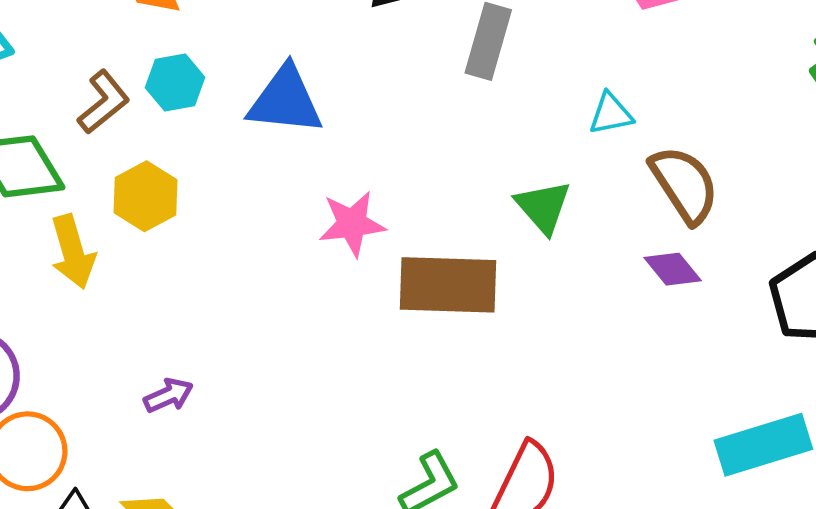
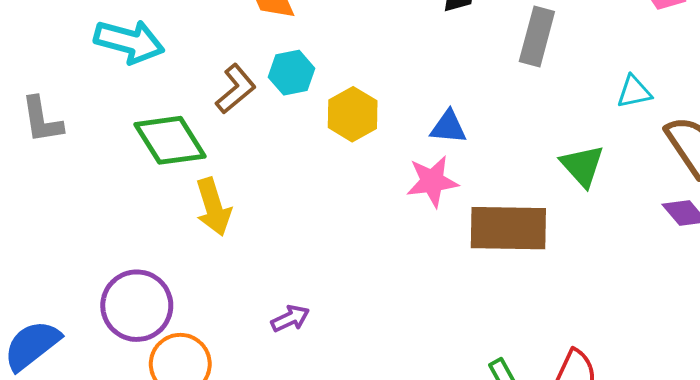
blue triangle: (285, 100) -> (448, 127), moved, size x0.6
yellow hexagon: (146, 196) -> (353, 114), moved

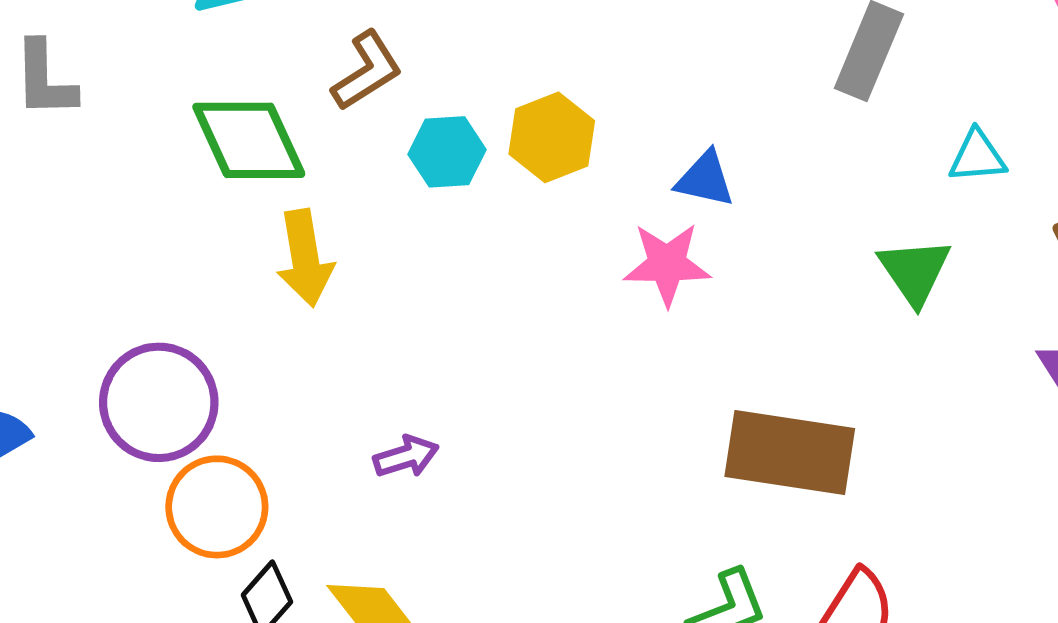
cyan hexagon: (292, 73) -> (447, 152), moved
cyan triangle: (634, 92) -> (977, 156), moved
brown rectangle: (508, 228) -> (790, 452), moved

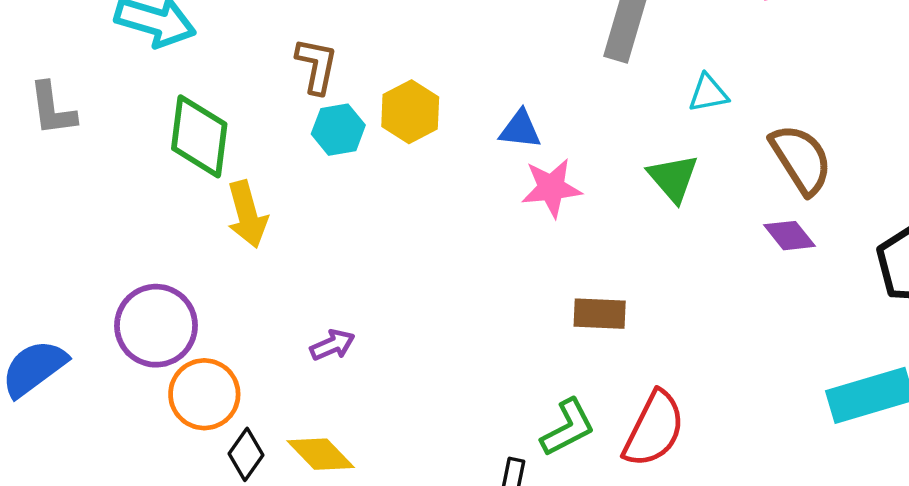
brown L-shape: (367, 71) -> (317, 66), moved, turned -40
green diamond: (249, 140) -> (199, 136), turned 38
pink star: (667, 264) -> (551, 188), moved
brown rectangle: (790, 452) -> (600, 314), size x0.6

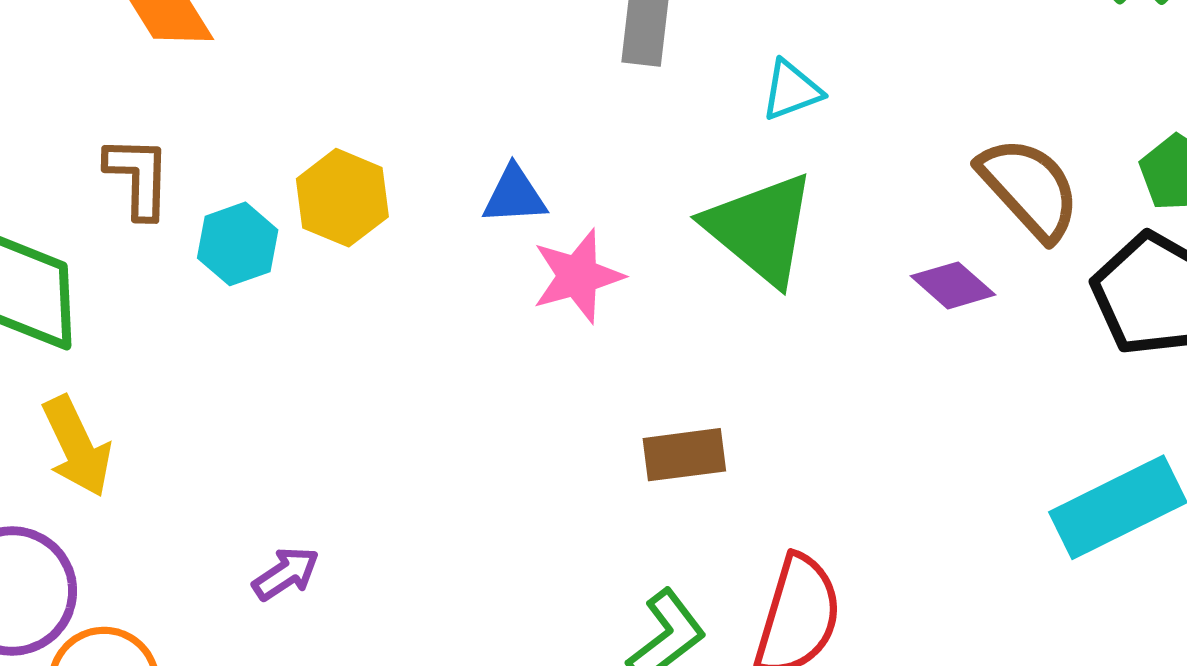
brown L-shape: (317, 66) -> (138, 177), moved
brown semicircle: (801, 159) -> (1029, 188), moved
green triangle: (673, 178) -> (760, 229), size x1.5
yellow arrow: (247, 214) -> (77, 446), moved

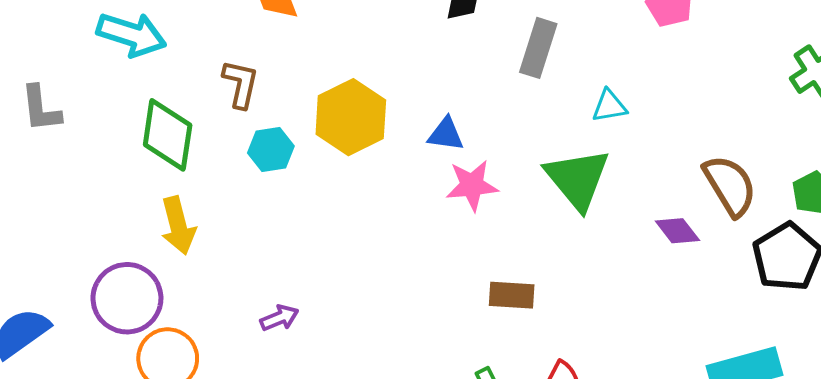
yellow hexagon: (342, 198) -> (351, 117), size x1.4
cyan hexagon: (238, 244) -> (271, 149), moved

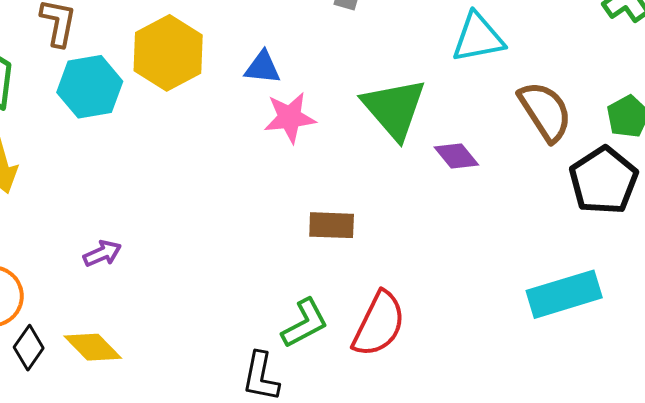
cyan triangle: (609, 106) -> (478, 38), moved, size x1.5
cyan hexagon: (271, 149) -> (90, 87), size x1.4
purple diamond: (677, 231) -> (456, 156), moved

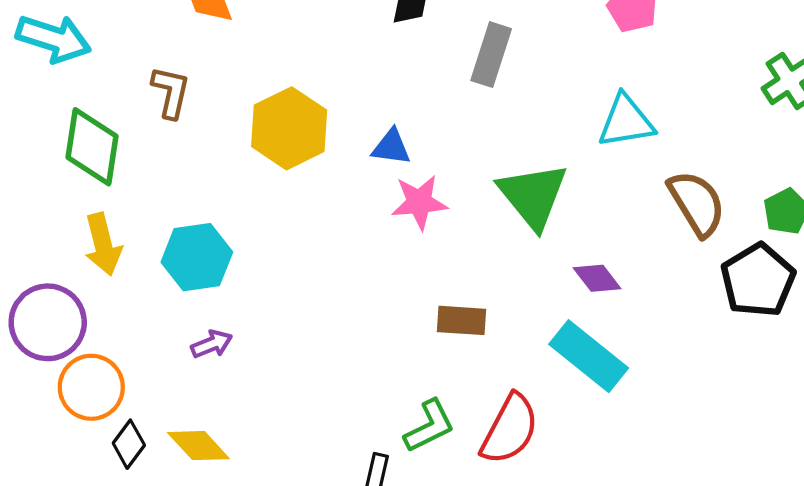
cyan hexagon: (90, 87) -> (197, 257), moved
purple diamond: (456, 156) -> (597, 278), moved
cyan rectangle: (564, 294) -> (589, 356), moved, turned 54

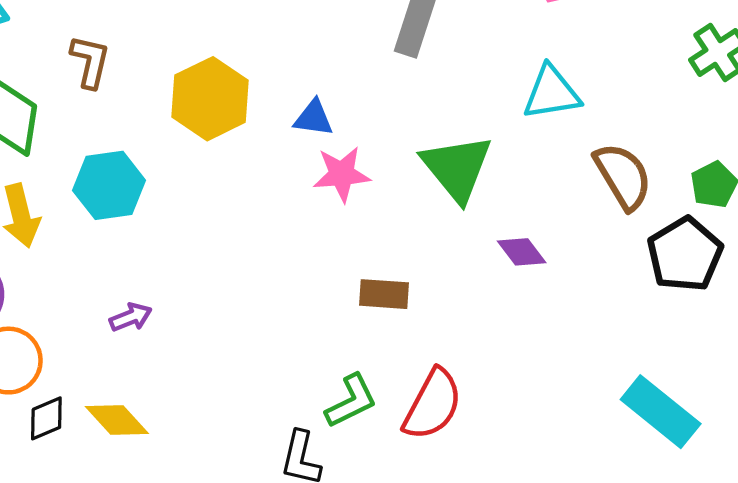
cyan hexagon: (197, 257) -> (109, 185), moved
cyan rectangle: (589, 356) -> (661, 412), moved
black diamond: (129, 444) -> (46, 418), turned 30

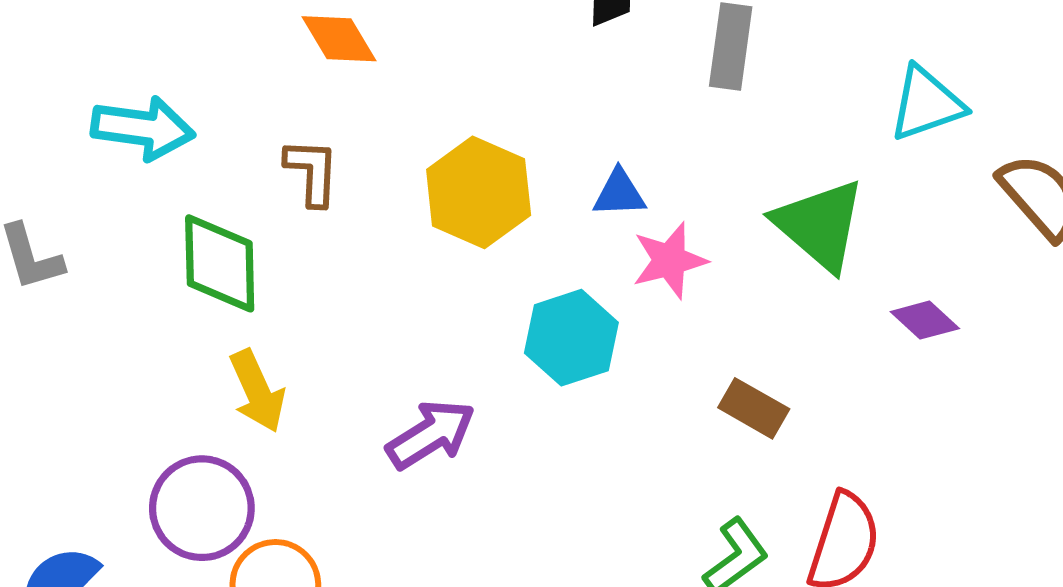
cyan hexagon: (109, 185) -> (571, 338), moved
brown rectangle: (384, 294) -> (754, 408), turned 36
purple arrow: (131, 317) -> (431, 434), moved, size x1.6

